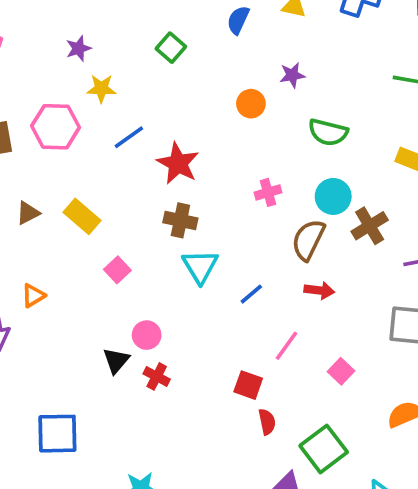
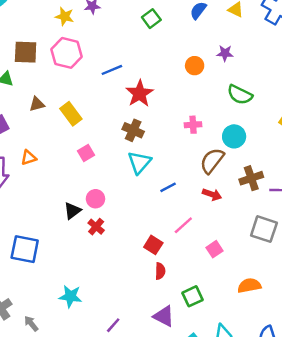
yellow star: (101, 88) -> (65, 16), moved
brown cross: (370, 226) -> (251, 178), moved
green square: (324, 449) -> (192, 296), size x0.7

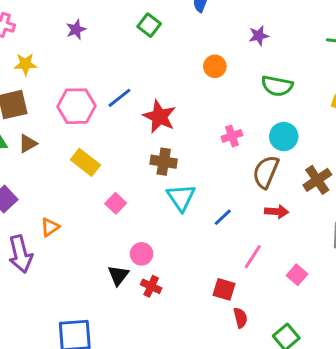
yellow star: (65, 16) -> (25, 64), moved
pink hexagon: (67, 53) -> (76, 106), moved
purple star: (225, 53) -> (259, 36), moved
brown triangle: (37, 104) -> (28, 144), moved

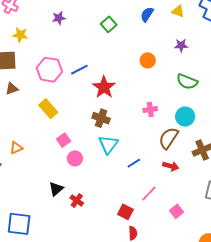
pink circle: (141, 254) -> (75, 158), moved

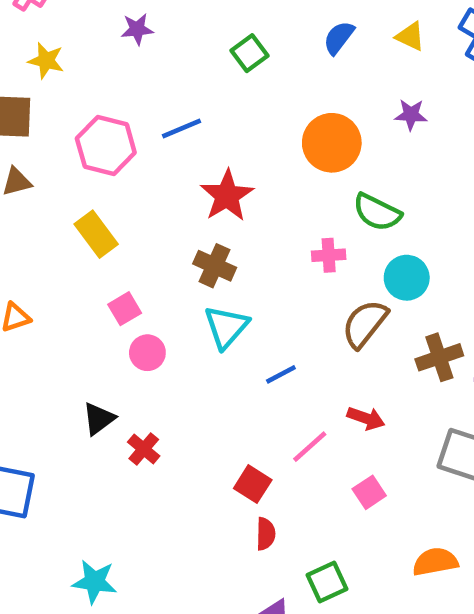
orange circle: (148, 60) -> (332, 143), size x1.6
blue line: (79, 70) -> (181, 128), moved
green semicircle: (187, 82) -> (377, 212), moved
red arrow: (171, 166) -> (366, 418), moved

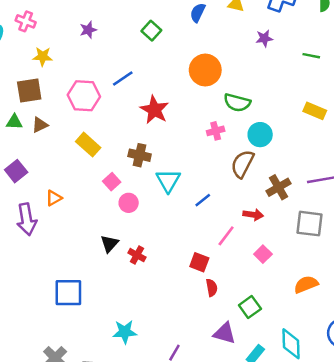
purple star: (411, 115) -> (264, 38), moved
brown cross: (215, 266) -> (140, 155), moved
brown cross: (439, 357) -> (279, 187), moved

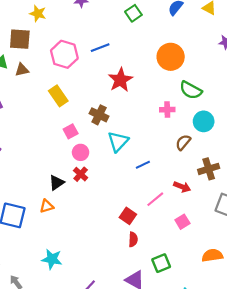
brown semicircle: (242, 164) -> (183, 142), size x0.7
orange triangle: (54, 198) -> (47, 206), moved
red cross: (137, 255) -> (81, 174), moved

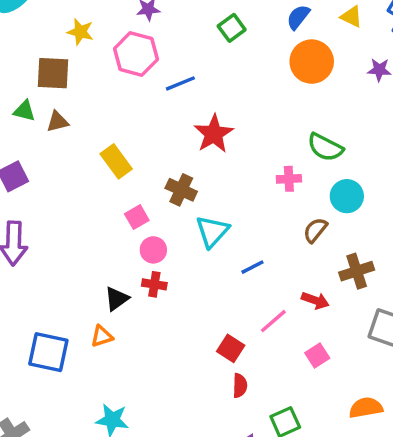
pink hexagon: (64, 54) -> (136, 54), moved
orange circle: (171, 57) -> (312, 62), moved
red cross: (81, 174) -> (154, 284), turned -32

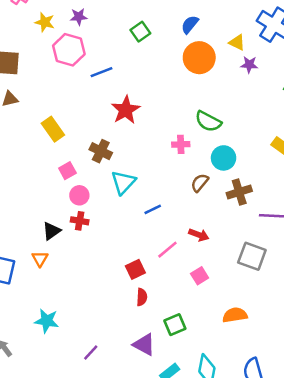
yellow triangle: (351, 17) -> (237, 43), moved
yellow star: (80, 32) -> (45, 22), moved
brown cross: (357, 271) -> (239, 192), moved
orange triangle: (102, 336) -> (40, 259), turned -42
red square: (231, 348) -> (135, 269), turned 30

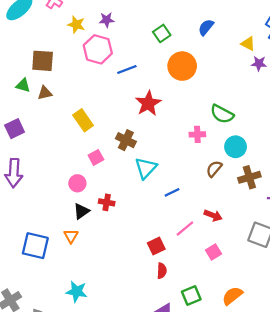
orange circle: (199, 58) -> (182, 66), moved
pink circle: (79, 195) -> (77, 183), moved
orange semicircle: (235, 315) -> (232, 296), moved, turned -30

